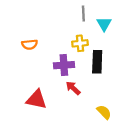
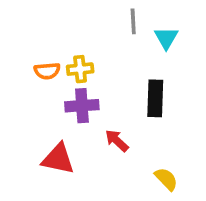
yellow cross: (80, 43) -> (80, 69), moved
purple cross: (64, 65) -> (82, 106), moved

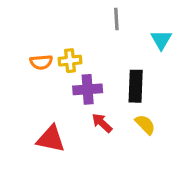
cyan triangle: (166, 38) -> (161, 40), moved
purple cross: (82, 106) -> (88, 89), moved
yellow semicircle: (166, 179) -> (145, 125), moved

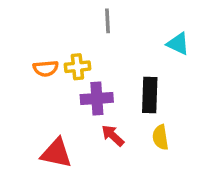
gray line: (116, 19) -> (107, 21), moved
cyan triangle: (161, 40) -> (178, 44), turned -35
yellow semicircle: (145, 125) -> (160, 137), turned -145

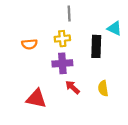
yellow cross: (77, 67) -> (62, 39), moved
black rectangle: (150, 95) -> (96, 46), moved

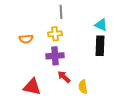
black rectangle: (96, 46) -> (100, 46), moved
yellow semicircle: (103, 88) -> (83, 87), moved

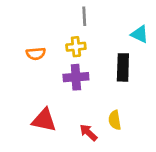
black rectangle: (100, 46) -> (123, 67), moved
red arrow: (64, 77) -> (88, 133), moved

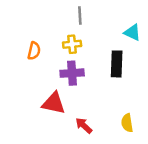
orange semicircle: (36, 54) -> (34, 51), turned -72
red triangle: (44, 120) -> (54, 103), moved
yellow semicircle: (115, 120) -> (127, 123), moved

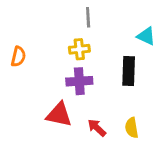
orange semicircle: (34, 51) -> (18, 57), moved
yellow semicircle: (127, 123) -> (132, 128), moved
red arrow: (84, 126) -> (97, 128), moved

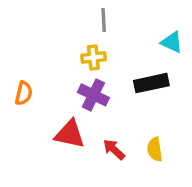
orange semicircle: (18, 57) -> (24, 93), moved
black rectangle: (129, 71) -> (151, 83), turned 76
purple cross: (79, 81) -> (93, 95), turned 30

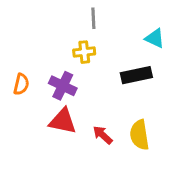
purple cross: (93, 95) -> (63, 86), moved
yellow semicircle: (155, 149) -> (139, 135), size x1.4

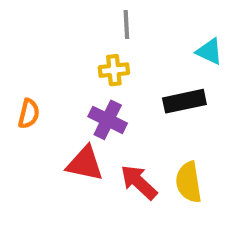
purple cross: (63, 86) -> (108, 120), moved
red arrow: (103, 135) -> (139, 182), size x1.4

